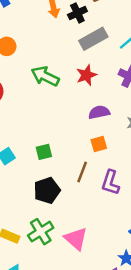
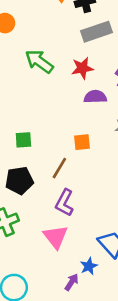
purple semicircle: (99, 112) -> (95, 97), moved
purple L-shape: (110, 183) -> (64, 203), moved
pink triangle: (76, 239) -> (55, 237), moved

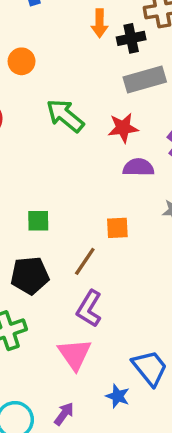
blue star: (89, 266) -> (118, 396), turned -30
purple arrow: (72, 282) -> (64, 414), moved

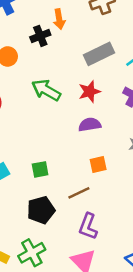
black cross: (131, 38) -> (40, 36), moved
purple semicircle: (138, 167) -> (90, 125), moved
brown line: (85, 261) -> (79, 193), turned 40

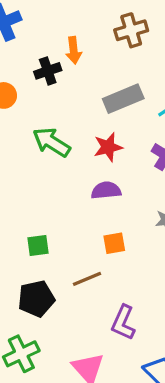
purple L-shape: (88, 226) -> (123, 323), moved

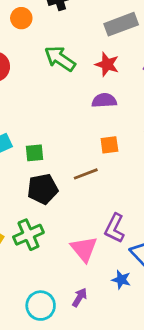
red star: (108, 147) -> (107, 64), turned 30
green square: (38, 245) -> (34, 153), moved
purple L-shape: (123, 323) -> (115, 228), moved

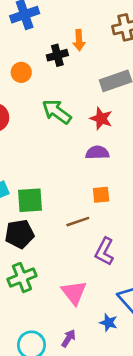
green square: (34, 153) -> (30, 200), size x1.5
black pentagon: (43, 189) -> (20, 234), moved
purple L-shape: (115, 228) -> (104, 251), moved

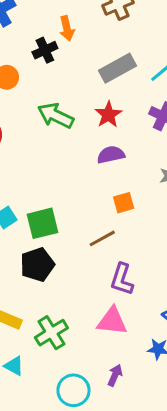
red star: (101, 119) -> (108, 115), turned 30
purple L-shape: (104, 251) -> (122, 279), moved
green cross: (22, 278) -> (51, 333), moved
pink triangle: (74, 292) -> (112, 321), turned -36

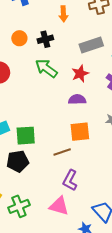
black cross: (45, 50) -> (45, 39), moved
orange square: (124, 203) -> (80, 132), size x1.5

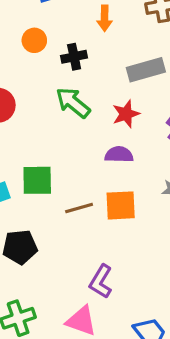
orange circle: (19, 38) -> (34, 40), moved
green square: (26, 136) -> (37, 180), moved
brown line: (62, 152) -> (79, 208), moved

